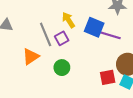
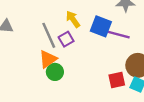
orange triangle: (31, 57) -> (48, 59), moved
green circle: (62, 68) -> (55, 72), moved

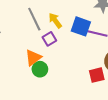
gray line: (49, 35) -> (34, 19), moved

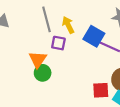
purple square: (49, 39) -> (58, 43), turned 32
orange triangle: (33, 58) -> (38, 59), turned -30

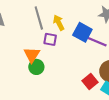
red square: (101, 90) -> (90, 82), turned -35

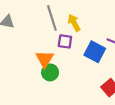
blue square: (82, 32) -> (95, 52), moved

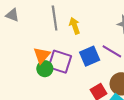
purple square: (65, 41) -> (60, 62), moved, size x1.6
blue square: (95, 52) -> (90, 56), turned 30

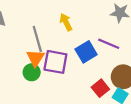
gray line: (55, 18) -> (37, 39), moved
green circle: (45, 69) -> (32, 72), moved

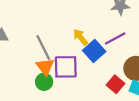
yellow arrow: (66, 22) -> (80, 37), moved
purple line: (109, 44) -> (115, 38), turned -40

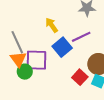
yellow arrow: (80, 37) -> (52, 25), moved
green circle: (44, 82) -> (25, 72), moved

